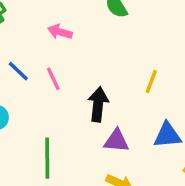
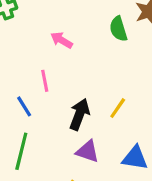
blue line: (18, 71) -> (24, 106), moved
yellow line: (151, 81) -> (118, 108), moved

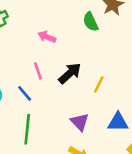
black arrow: (79, 114) -> (70, 73), moved, turned 35
purple triangle: (88, 151) -> (80, 122), turned 36

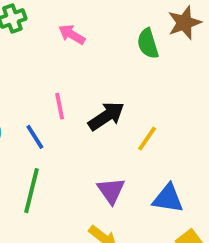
pink arrow: (47, 37) -> (72, 34), moved

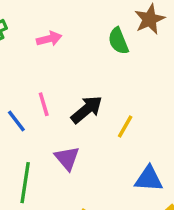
pink arrow: (72, 34) -> (49, 39), turned 140
blue line: (35, 137) -> (16, 121), moved
purple triangle: (111, 191) -> (67, 158), moved

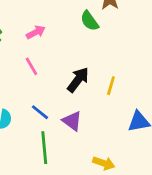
pink line: (44, 104) -> (31, 66), moved
blue line: (16, 121) -> (40, 112), moved

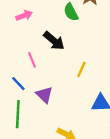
pink line: (31, 66) -> (32, 60), moved
black arrow: (78, 80) -> (54, 41), moved, turned 85

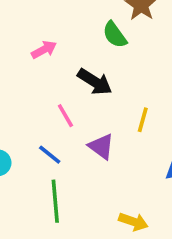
purple triangle: (44, 95) -> (101, 146), moved

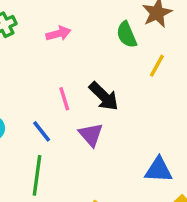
black arrow: (95, 82) -> (104, 96), moved
yellow line: (143, 120) -> (157, 66), moved

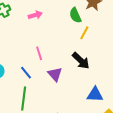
yellow line: (157, 66) -> (84, 33), moved
black arrow: (104, 96) -> (81, 61), moved

